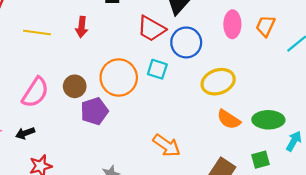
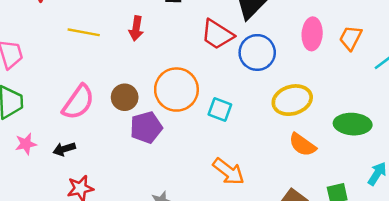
cyan square: (157, 69) -> (220, 109), moved
green ellipse: (268, 120) -> (353, 124), moved

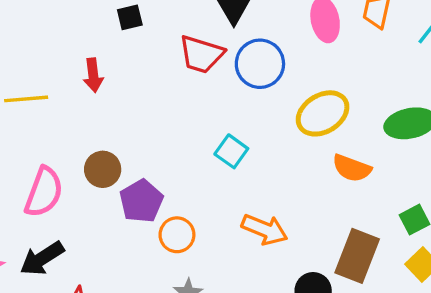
orange circle: (176, 90) -> (177, 235), moved, size x0.6
cyan square: (220, 109) -> (231, 151), turned 30
black arrow: (64, 149) -> (42, 258), size x1.5

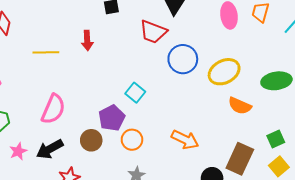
blue circle: (260, 64) -> (183, 59), moved
cyan square: (231, 151) -> (135, 93), moved
brown circle: (103, 169) -> (91, 140), moved

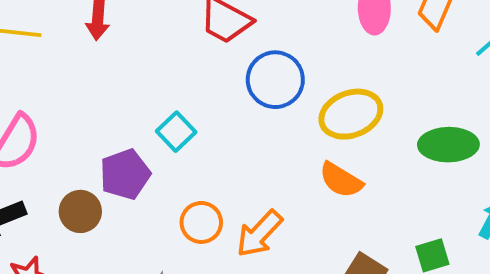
orange semicircle: (240, 106) -> (341, 180), moved
orange circle: (132, 140) -> (201, 222), moved
orange arrow: (185, 140) -> (259, 234), turned 100

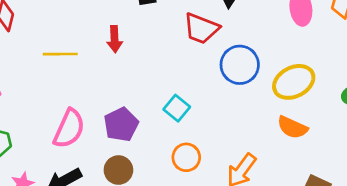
purple pentagon: (125, 174) -> (121, 124), moved
orange circle: (201, 222) -> (186, 157), moved

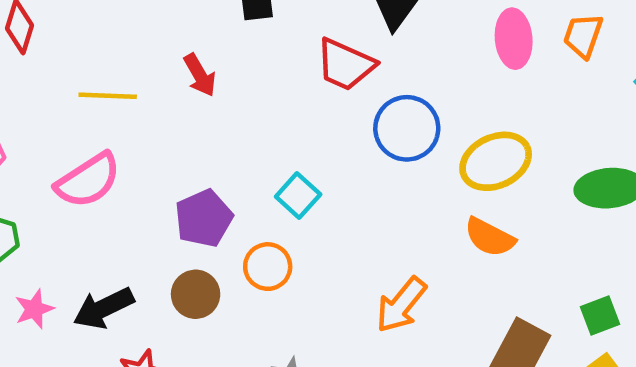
red arrow: (115, 39) -> (200, 75), turned -30
pink semicircle: (69, 129) -> (88, 180), moved, turned 30
orange circle: (186, 157) -> (268, 267), moved

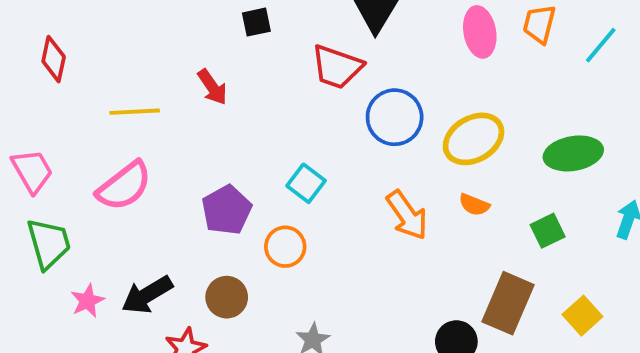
orange semicircle: (490, 237) -> (474, 205), size x0.7
brown circle: (196, 294) -> (227, 297), moved
orange arrow: (401, 305) -> (407, 215), moved, turned -69
green square: (600, 315) -> (548, 231), moved

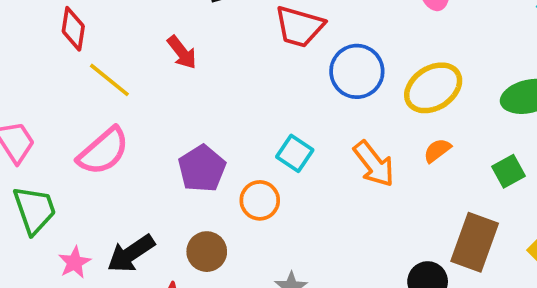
red diamond: (54, 59) -> (73, 29), moved
yellow line: (135, 112) -> (109, 80), turned 45
cyan square: (306, 183) -> (295, 153), moved
orange semicircle: (474, 205) -> (437, 150), turned 124

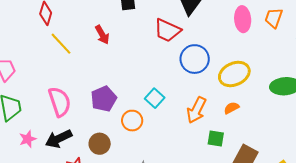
pink semicircle: (103, 151) -> (60, 102), moved, turned -76
orange arrow: (374, 164) -> (196, 110), turned 56
green square: (508, 171) -> (216, 139), moved, turned 30

